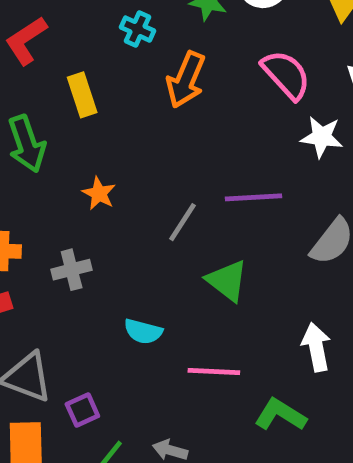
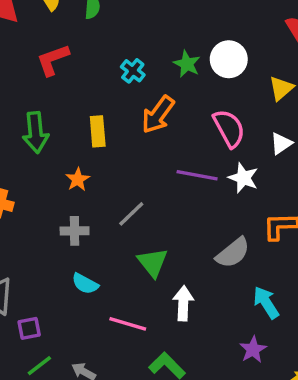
yellow rectangle: (82, 95) -> (98, 131), moved
purple line: (254, 197) -> (197, 175), moved
gray cross: (72, 270) -> (75, 231), moved
white arrow: (316, 347) -> (183, 303), moved

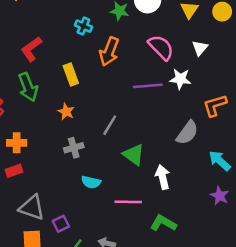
red L-shape: (53, 60) -> (31, 49), moved

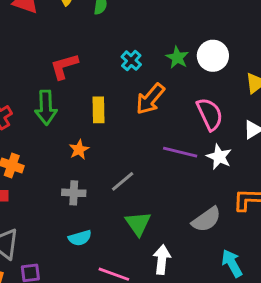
cyan semicircle: (91, 182) -> (80, 238), turned -48

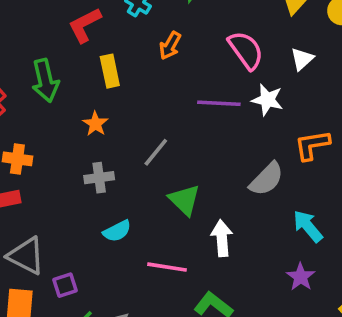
red L-shape: (64, 66) -> (85, 25), moved
orange arrow: (150, 99) -> (170, 46), size x0.7

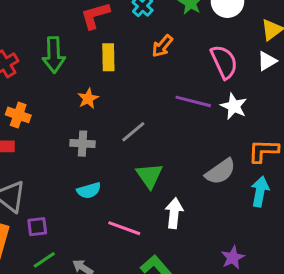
white triangle: (302, 59) -> (267, 61), moved
cyan arrow: (308, 226) -> (260, 192), moved, turned 40

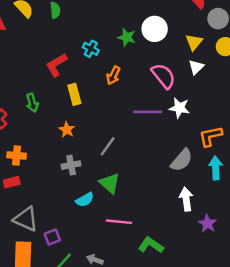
green arrow: (54, 55) -> (32, 103), size x0.7
green triangle: (149, 176) -> (110, 183), moved
white arrow: (174, 213) -> (186, 199), moved

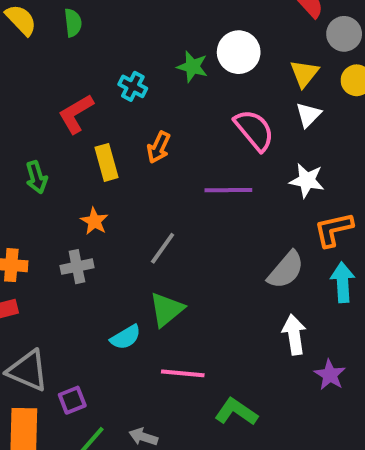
orange arrow: (113, 75) -> (159, 147), moved
white star: (179, 108) -> (307, 180), moved
gray cross: (71, 165) -> (77, 267), moved
green triangle: (110, 183) -> (167, 309), turned 40

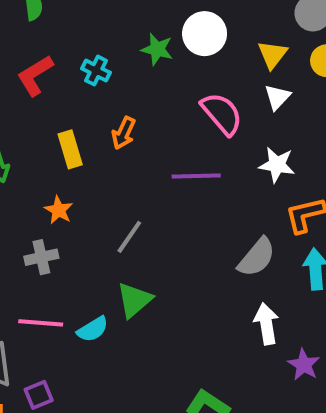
red L-shape: (76, 114) -> (35, 75), moved
pink line: (183, 373) -> (41, 323), moved

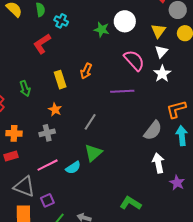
cyan cross: (96, 71) -> (61, 21), moved
white star: (277, 165) -> (162, 74), moved, turned 30
pink line: (41, 323) -> (48, 165), turned -30

